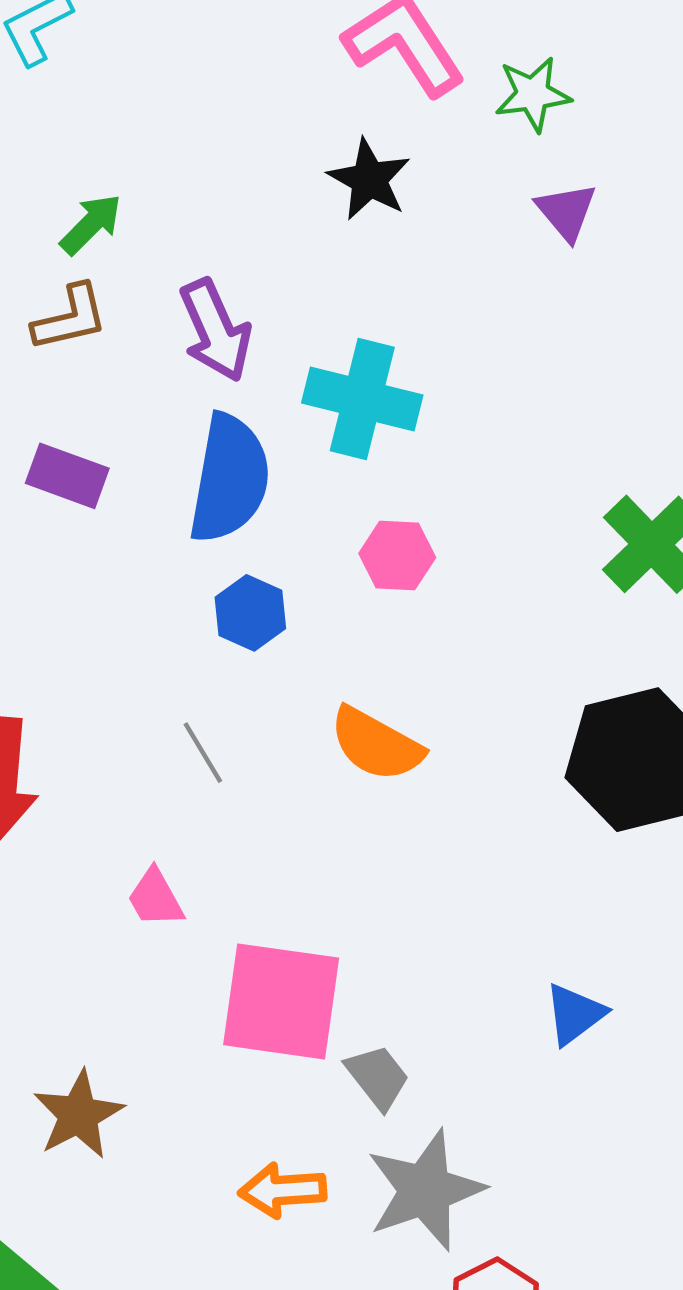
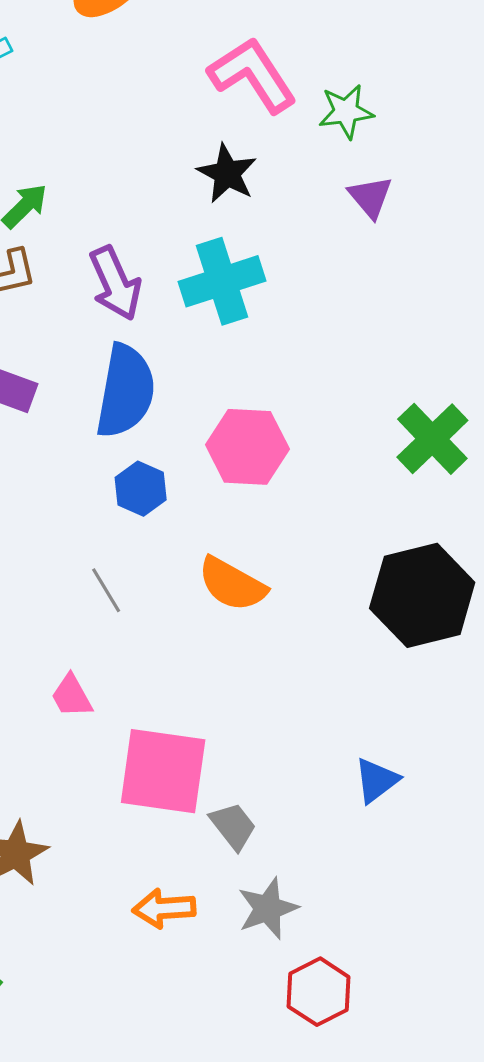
cyan cross: (362, 399) -> (222, 281), moved, turned -32
pink hexagon: (397, 556) -> (247, 447), size x1.5
gray star: (425, 1190) -> (268, 908), size x0.7

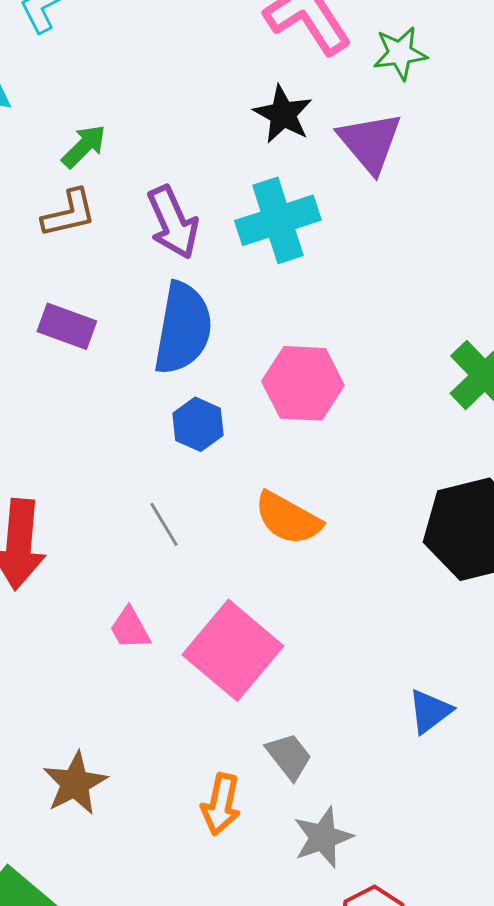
purple triangle: (370, 197) -> (370, 142), moved, size x1.5
pink square: (163, 771) -> (233, 650), moved, turned 32
orange arrow: (164, 908) -> (221, 804), moved, turned -74

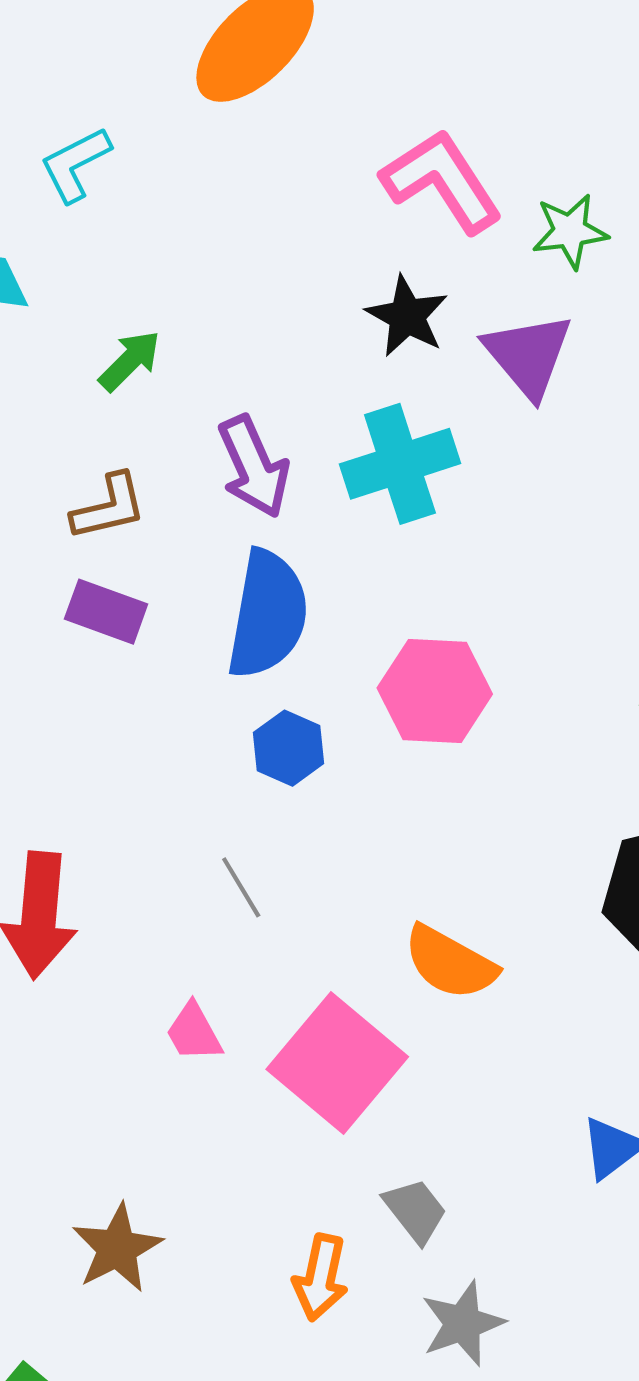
brown L-shape: (69, 213) -> (109, 507), moved
orange semicircle: (288, 518) -> (450, 963), moved

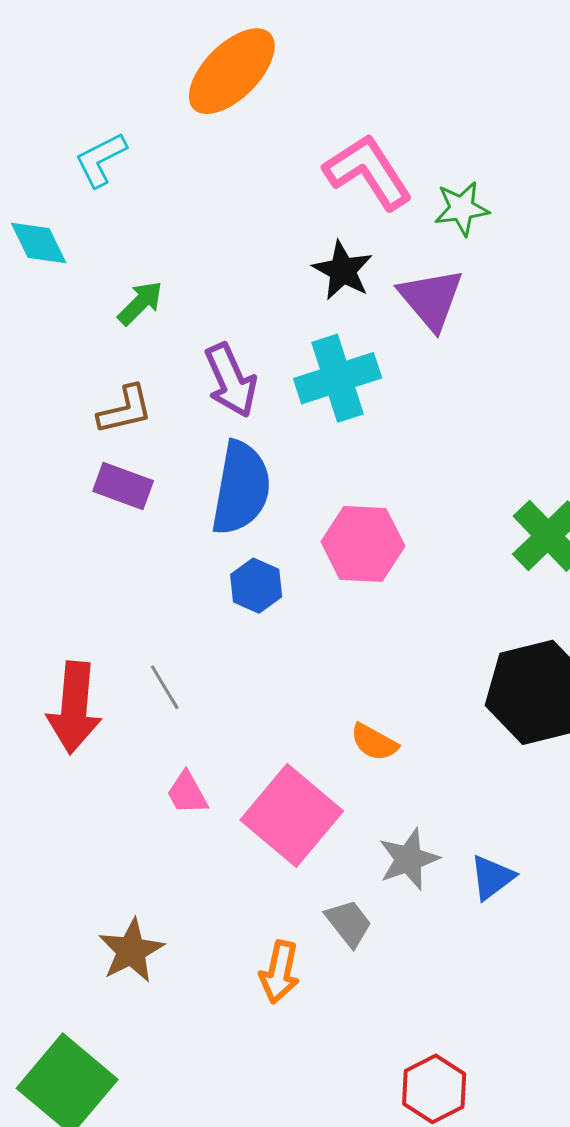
gray line: (241, 887) -> (165, 687), moved
orange semicircle: (450, 963) -> (374, 742), size x0.7
gray star: (463, 1323) -> (409, 859), moved

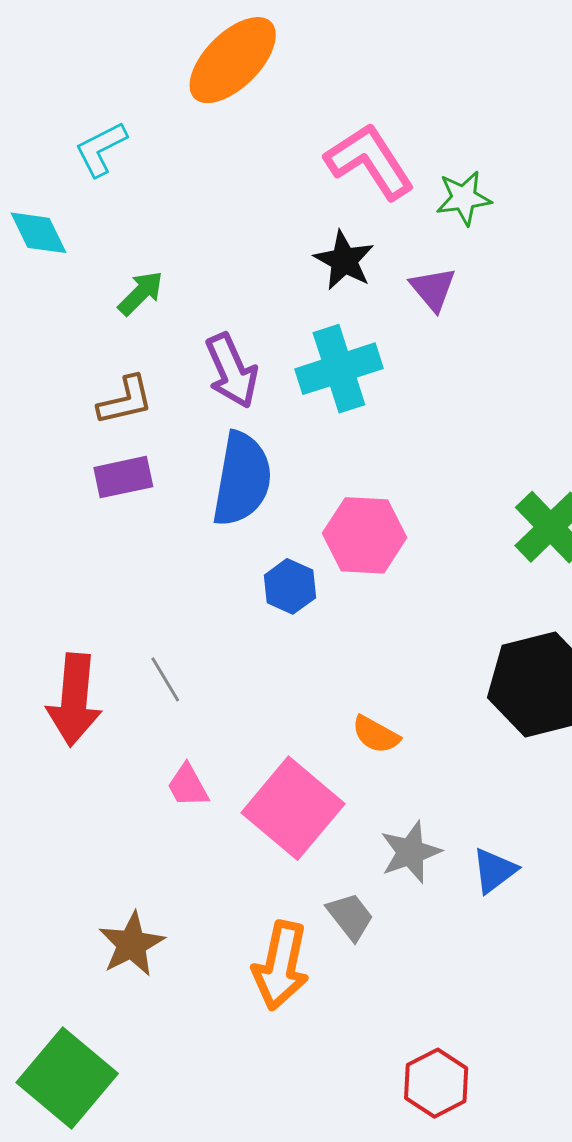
purple triangle: (431, 299) -> (433, 289), size x0.7
purple rectangle: (123, 486) -> (123, 477), turned -32
blue hexagon: (256, 586) -> (290, 586), moved
orange arrow: (280, 972) -> (281, 966), size x1.4

